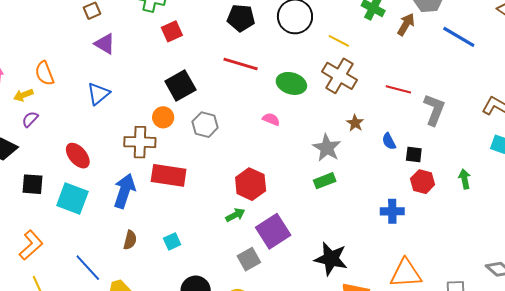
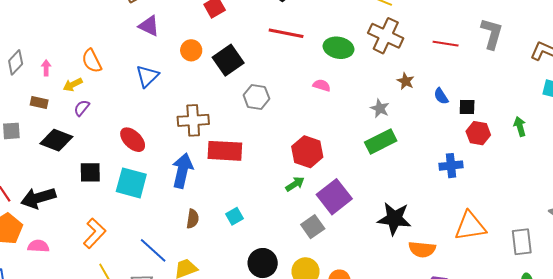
gray L-shape: (434, 110) -> (492, 34), moved
orange circle: (163, 117) -> (191, 50), moved
gray star: (327, 148) -> (380, 108), size x0.7
green rectangle: (325, 181) -> (381, 141), size x1.4

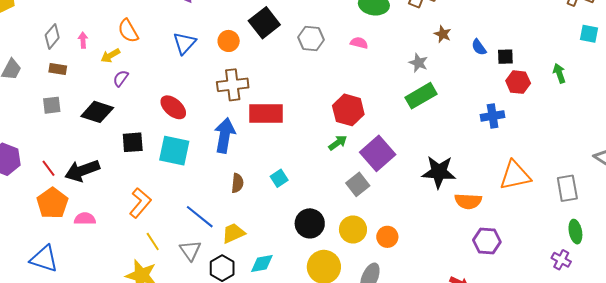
orange circle: (191, 50) -> (229, 41), moved
gray hexagon: (256, 97) -> (311, 38), moved
brown rectangle: (39, 103) -> (58, 69), moved

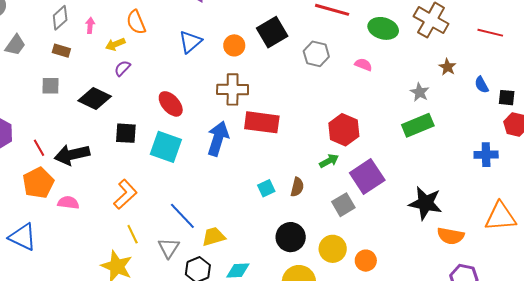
brown semicircle: (237, 183) -> (297, 187), moved

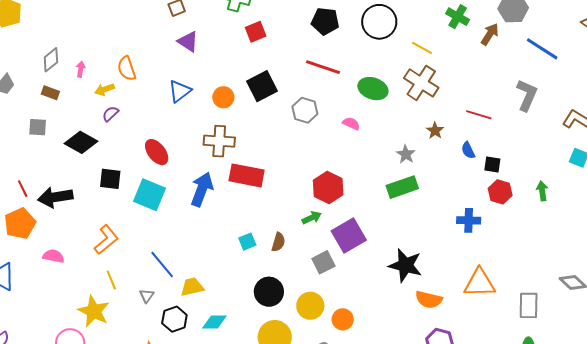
red line: (490, 33) -> (479, 115), moved
pink semicircle: (68, 203) -> (53, 256), moved
gray triangle: (169, 248) -> (147, 296), size x0.7

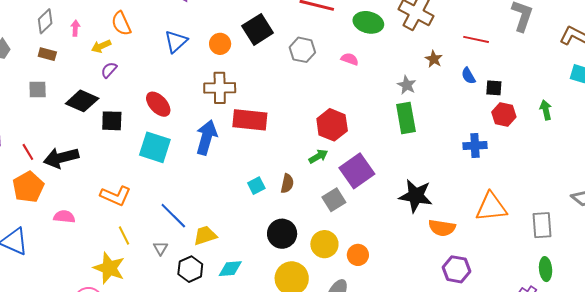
black square: (110, 179) -> (112, 121), moved
green rectangle: (402, 187) -> (406, 118), turned -76
orange L-shape: (106, 240) -> (116, 196), turned 68

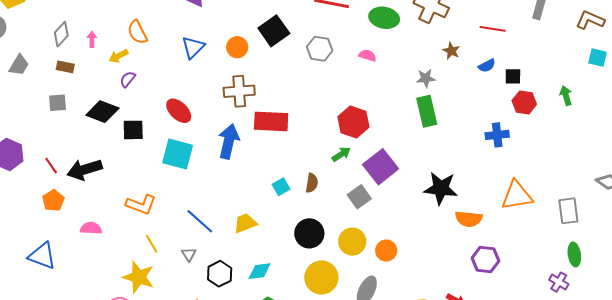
blue semicircle: (468, 76) -> (487, 66), turned -84
gray star: (407, 85) -> (426, 78), turned -30
orange pentagon: (28, 187) -> (53, 200), size x0.7
yellow trapezoid: (205, 236) -> (245, 223), moved

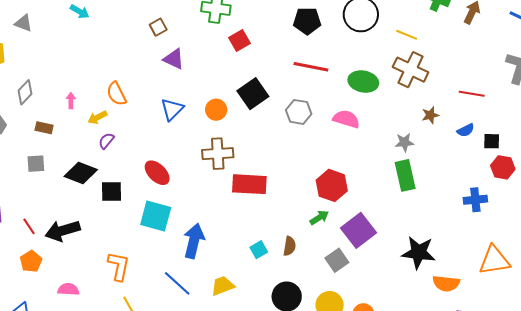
gray diamond: (61, 34) -> (25, 92), moved
brown star: (451, 51) -> (430, 115), turned 30
pink semicircle: (367, 55) -> (346, 119), size x1.5
blue arrow: (229, 141) -> (194, 241), moved
orange L-shape: (141, 205) -> (119, 266), turned -100

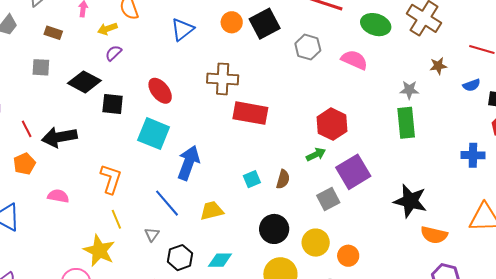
orange circle: (216, 110) -> (232, 22), moved

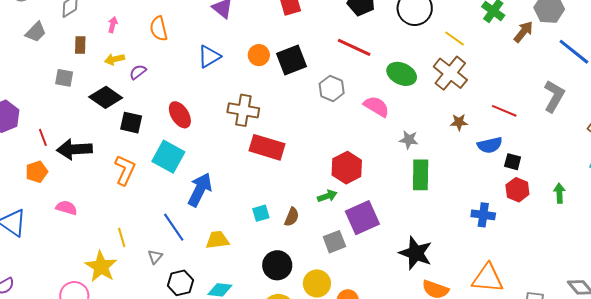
yellow arrow: (107, 29) -> (115, 59), moved
brown rectangle: (53, 33) -> (80, 45), turned 66
blue semicircle: (472, 85) -> (490, 145), size x1.4
gray star: (409, 90) -> (409, 140), moved
orange L-shape: (111, 179) -> (125, 170), moved

